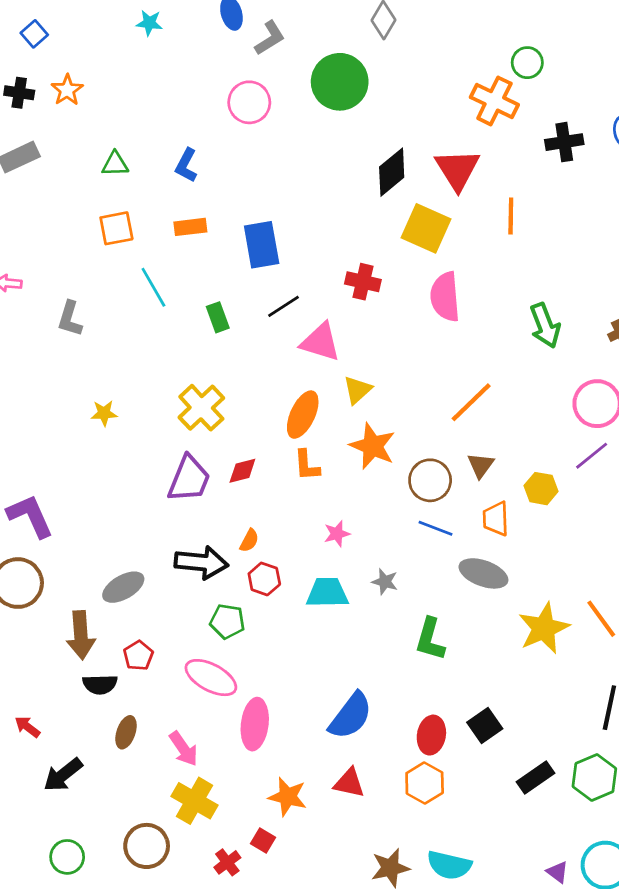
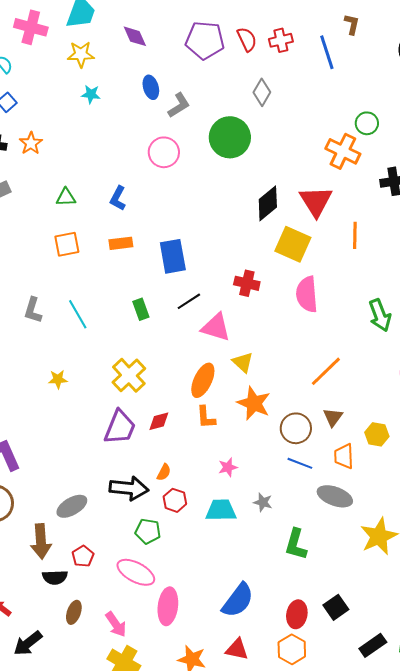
cyan line: (153, 287) -> (78, 314), moved
yellow triangle: (357, 390) -> (243, 362), turned -35

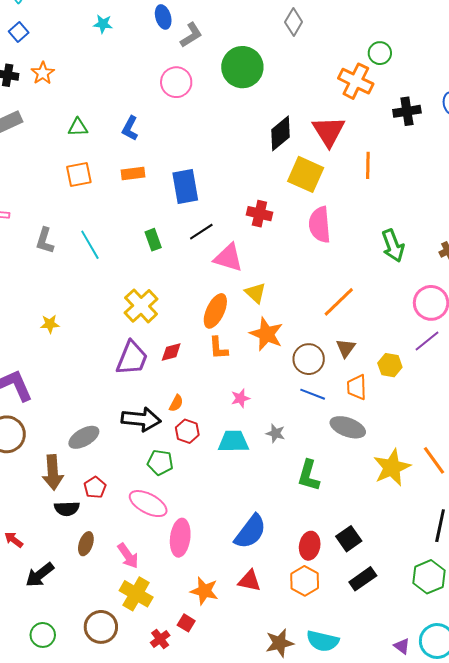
gray diamond: (262, 92) -> (294, 22), moved
yellow star: (58, 379) -> (50, 324), moved
black rectangle: (373, 645) -> (363, 579), moved

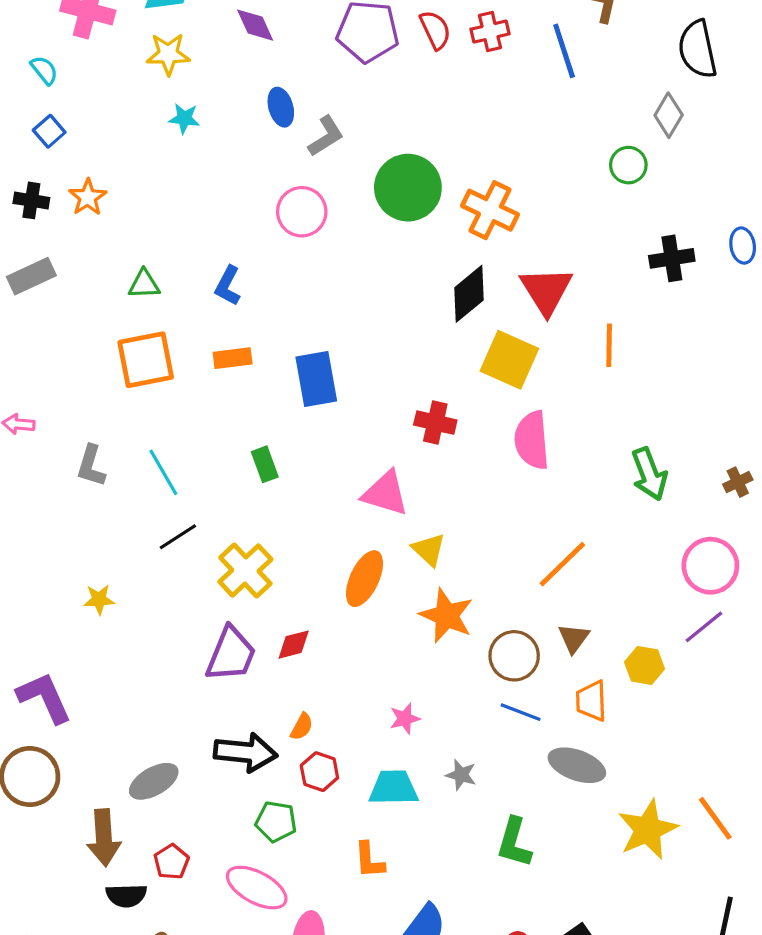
gray diamond: (294, 22) -> (669, 115), moved
orange cross: (356, 81) -> (490, 210), moved
orange square: (79, 174) -> (146, 360), size x1.4
black line: (201, 232) -> (178, 537), moved
orange L-shape: (218, 348) -> (369, 860), moved

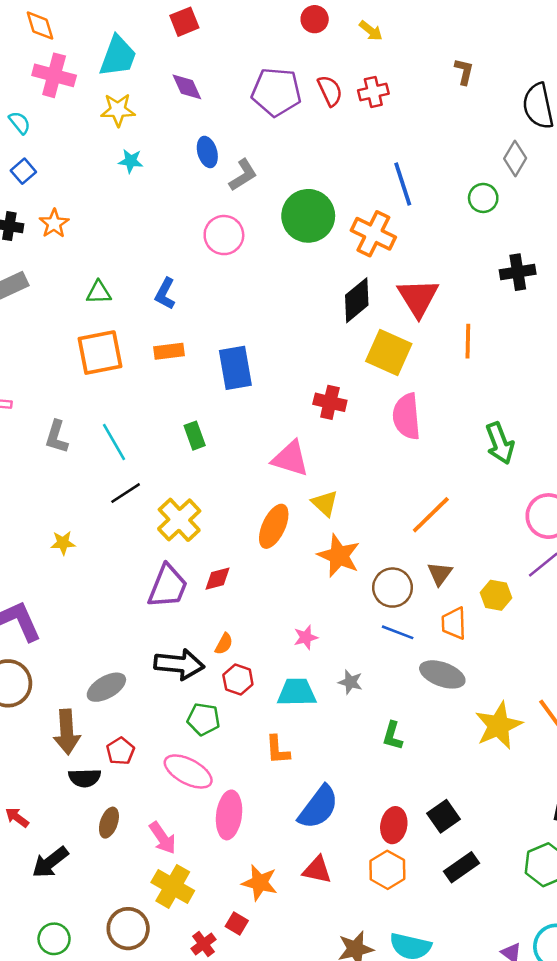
blue line: (564, 51) -> (403, 184), moved
green L-shape: (514, 842) -> (393, 736), size x0.7

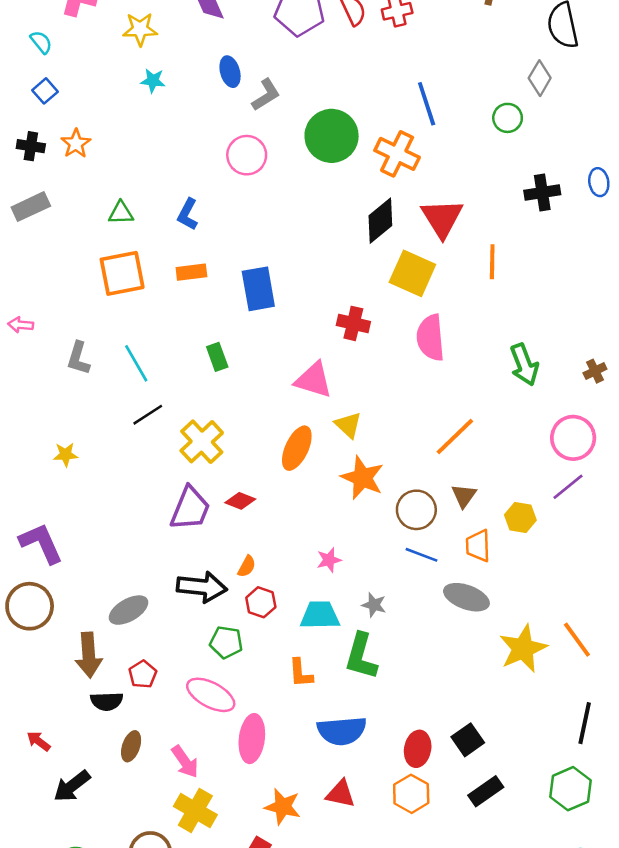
yellow star: (63, 543) -> (66, 455), moved
red diamond: (218, 579) -> (240, 501), turned 36
green L-shape: (393, 736) -> (361, 656), moved, size x1.6
blue semicircle: (318, 807) -> (342, 731), turned 48

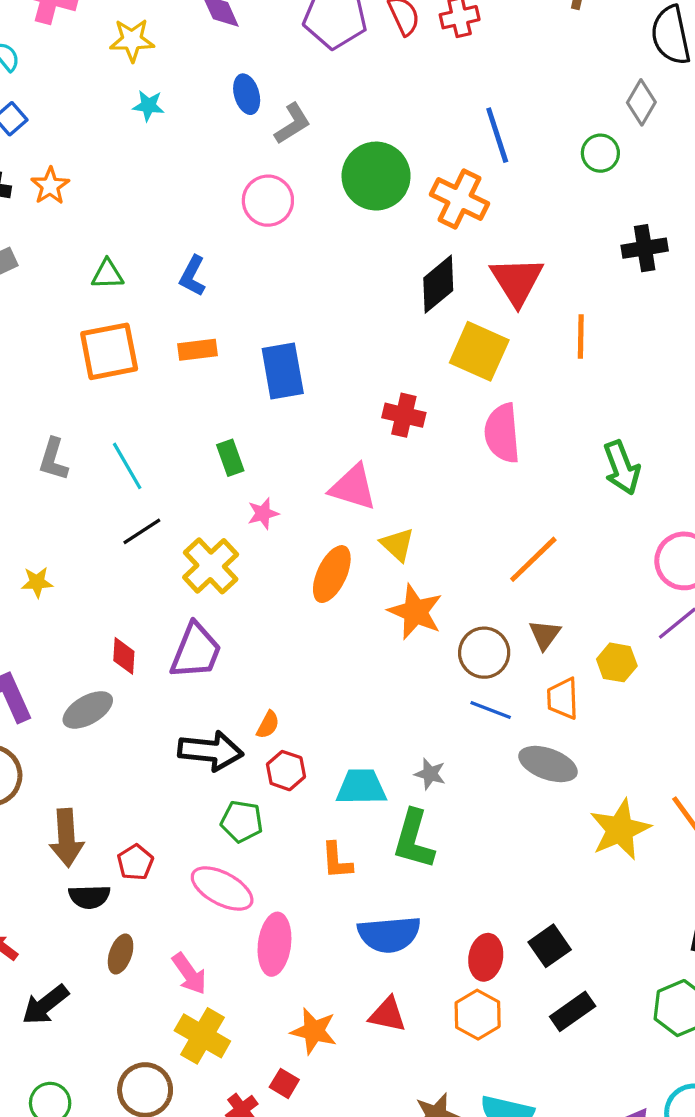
red diamond: (240, 501) -> (124, 656), moved, turned 72
pink star: (329, 560) -> (263, 513), moved
gray ellipse: (128, 610) -> (88, 710), moved

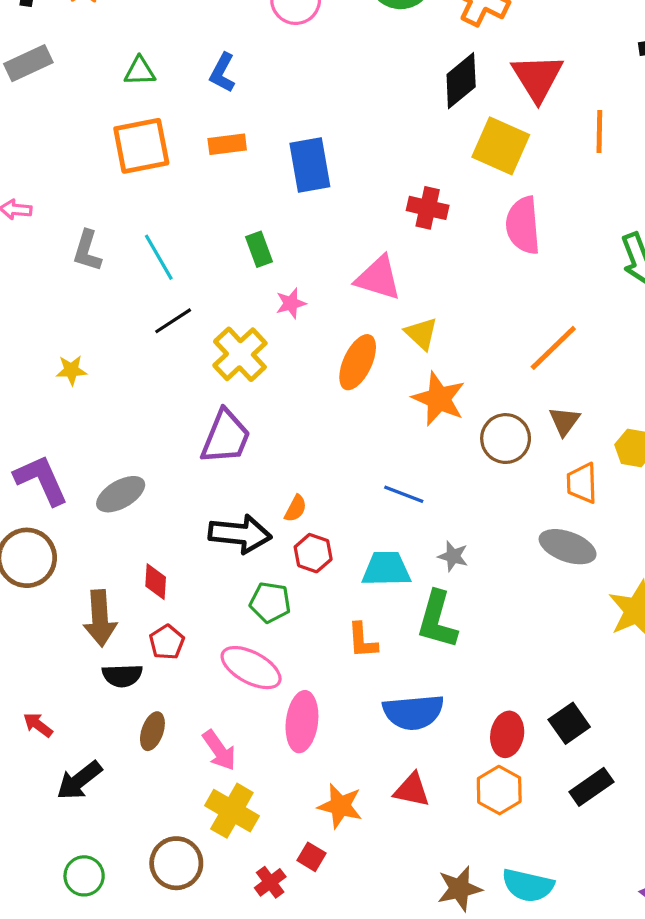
red diamond: (124, 656) -> (156, 582), moved
blue line: (491, 710) -> (404, 494), moved

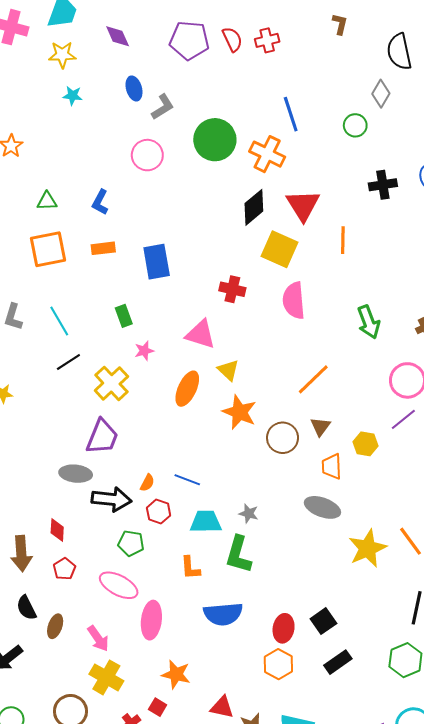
gray ellipse: (121, 494) -> (76, 474), moved, turned 36
blue line: (404, 494) -> (187, 480), moved
black semicircle: (122, 676) -> (26, 608), moved, turned 65
red triangle: (412, 790) -> (222, 707), moved

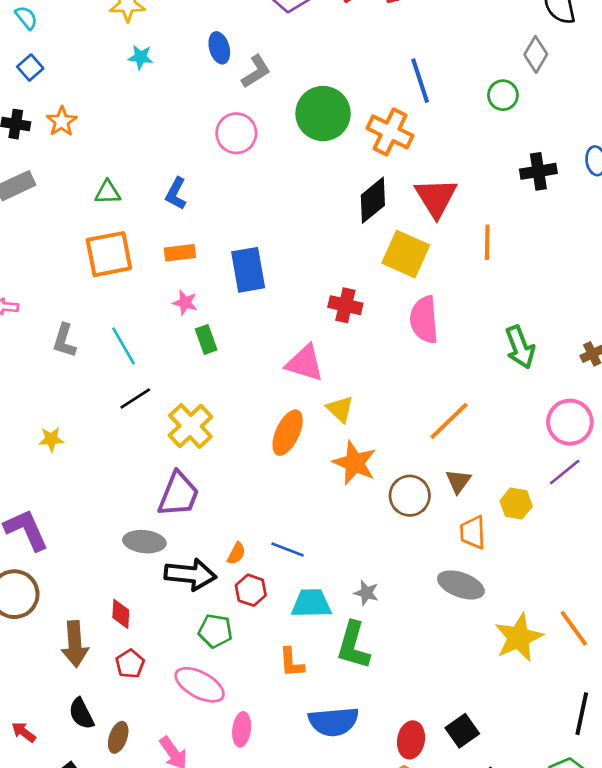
pink star: (144, 351) -> (185, 303), moved, turned 30
pink ellipse: (151, 620) -> (242, 729), size x0.7

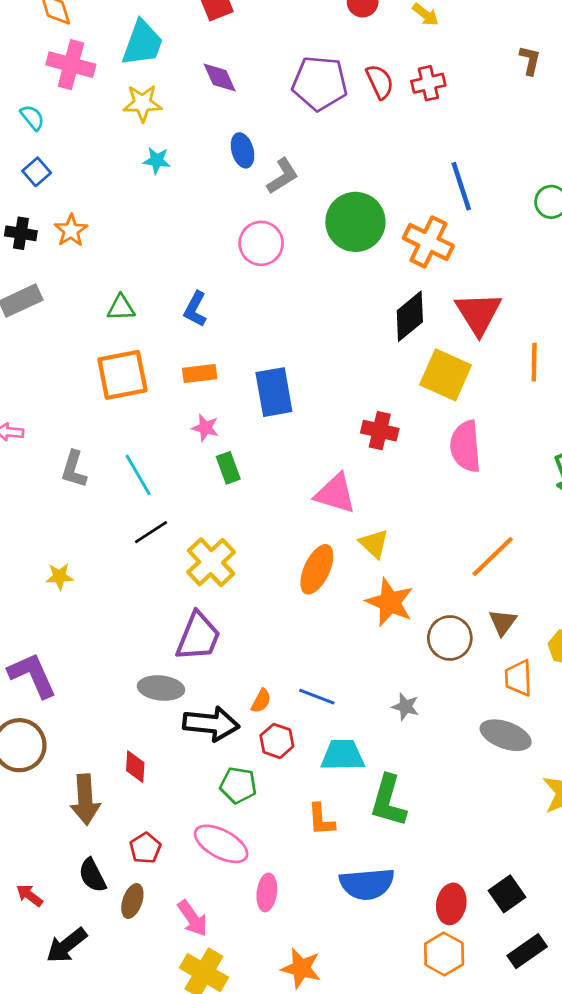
gray star: (366, 593) -> (406, 707), moved
red pentagon: (130, 664) -> (145, 848), moved

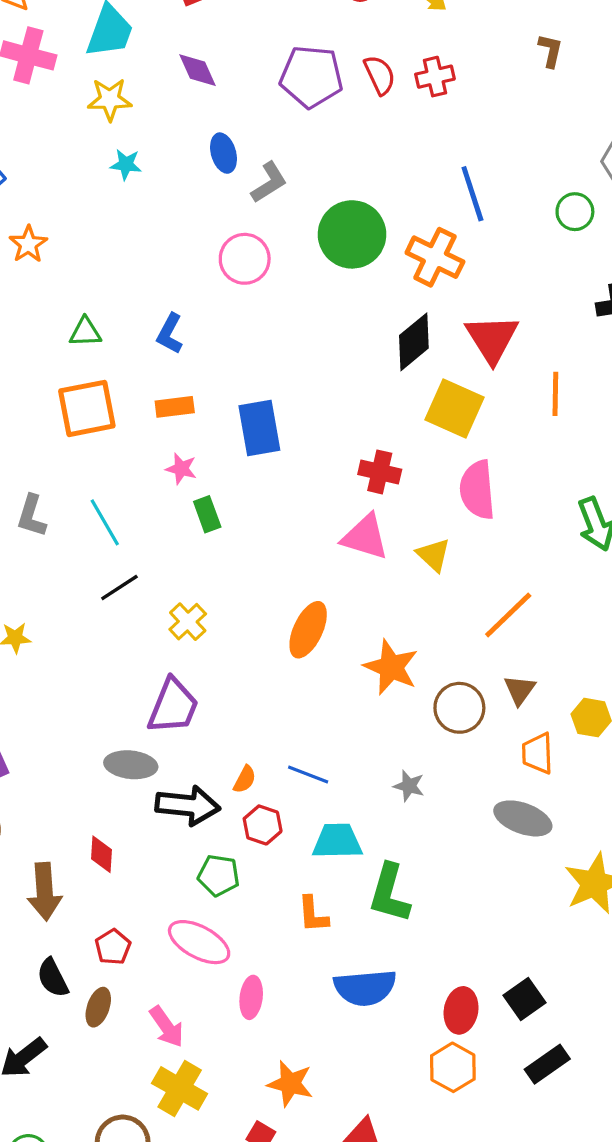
pink triangle: (335, 494) -> (365, 537), moved
yellow triangle: (374, 544) -> (433, 555), moved
yellow cross: (211, 562) -> (188, 622), size x0.7

